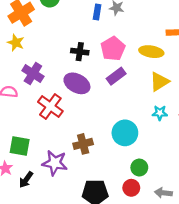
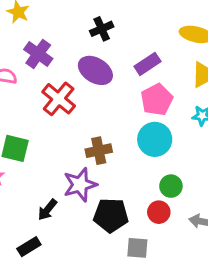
pink pentagon: (113, 49) -> (157, 100), moved
black cross: (80, 52) -> (102, 29), turned -35
purple star: (55, 163) -> (80, 185), moved, turned -30
black arrow: (26, 180) -> (47, 210), moved

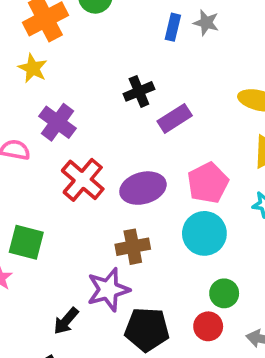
purple rectangle: (147, 64) -> (175, 118), moved
purple ellipse: (95, 70) -> (143, 188), moved, turned -48

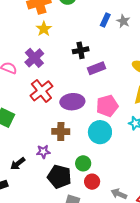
yellow star: (33, 68) -> (44, 29), moved
purple star: (108, 290) -> (43, 152), size x0.6
green circle: (224, 293) -> (83, 163), moved

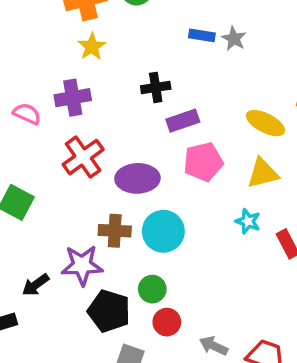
blue rectangle: (105, 20) -> (202, 35), turned 72
purple cross: (34, 58) -> (73, 98), turned 30
pink pentagon: (107, 106) -> (203, 162), moved
cyan circle: (100, 132) -> (163, 231), moved
purple star: (43, 152) -> (82, 265), size x1.6

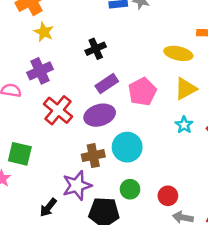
purple rectangle: (183, 121) -> (107, 84), moved
cyan star: (248, 221) -> (184, 125), turned 30
red circle: (167, 322) -> (168, 196), moved

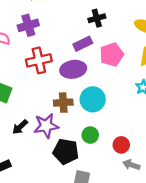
black cross: (96, 49) -> (97, 18), moved
red cross: (58, 110) -> (39, 60), turned 30
black arrow: (48, 208) -> (20, 127), moved

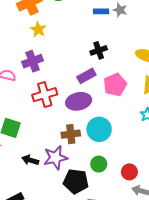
black arrow: (20, 127) -> (30, 160), turned 63

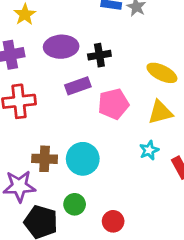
purple ellipse: (79, 101) -> (61, 47), moved

